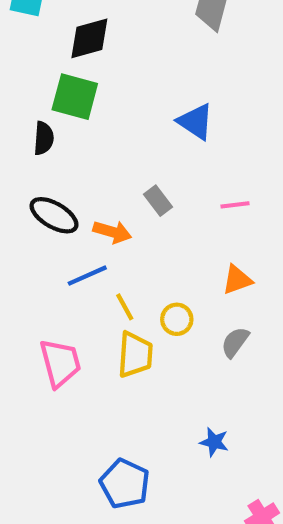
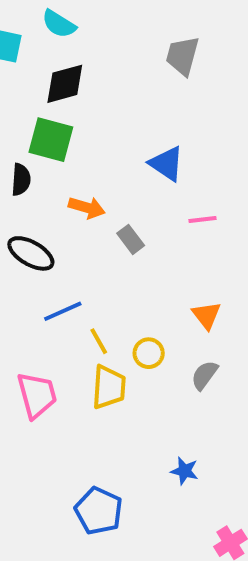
pink line: (235, 205) -> (203, 219), moved
orange arrow: (112, 232) -> (87, 208), moved
orange triangle: (237, 280) -> (206, 315), turned -48

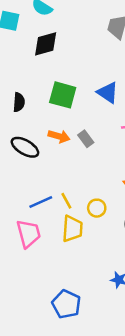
green square: (51, 140) -> (63, 95), moved
orange arrow: (87, 208) -> (59, 136), moved
blue line: (63, 311) -> (41, 202), moved

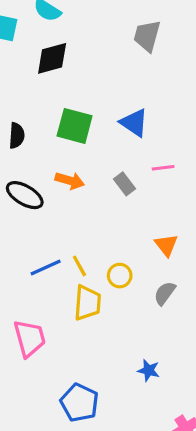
gray rectangle: (86, 139) -> (124, 184), moved
pink trapezoid: (29, 234) -> (30, 338), moved

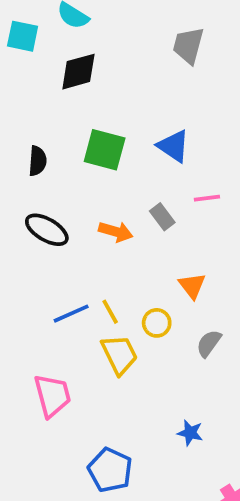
orange arrow: (70, 181) -> (116, 232), moved
orange triangle: (166, 245) -> (192, 286), moved
yellow trapezoid: (87, 303) -> (119, 355), turned -30

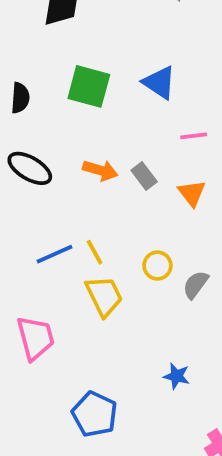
gray rectangle: (162, 217) -> (144, 176), moved
orange triangle: (192, 286) -> (192, 193), moved
yellow circle: (157, 323) -> (157, 266), moved

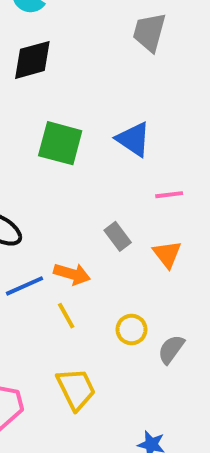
orange arrow: (100, 170) -> (72, 274), moved
blue line: (55, 254) -> (24, 286), moved
yellow trapezoid: (104, 296) -> (76, 389), moved

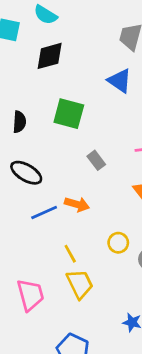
blue triangle: (133, 139) -> (120, 81), moved
gray rectangle: (118, 236) -> (96, 160), moved
yellow line: (66, 316) -> (70, 254), moved

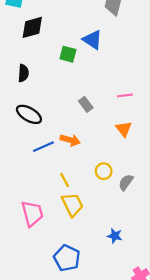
black diamond: (50, 56) -> (32, 27), moved
blue triangle: (120, 81) -> (92, 40), moved
green square: (69, 114) -> (68, 54), moved, size x0.7

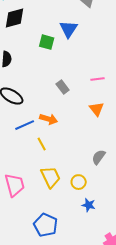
blue triangle: (92, 40) -> (69, 29), turned 30
yellow circle: (104, 171) -> (79, 182), moved
yellow line: (65, 180) -> (42, 144), moved

